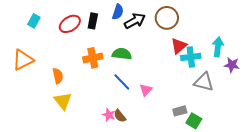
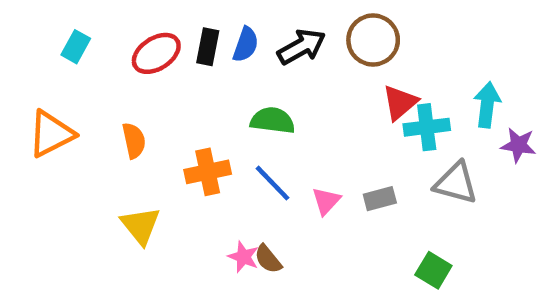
blue semicircle: (118, 12) -> (246, 44), moved
orange cross: (93, 58) -> (208, 172), moved
orange semicircle: (58, 76) -> (134, 141), moved
gray rectangle: (180, 111) -> (380, 199), moved

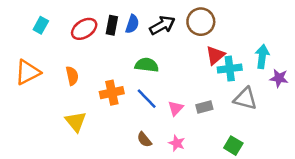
pink star: (243, 257) -> (177, 143), moved

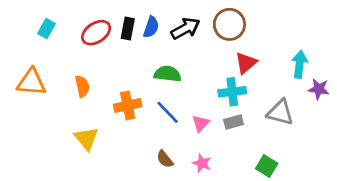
cyan cross: (230, 69) -> (232, 92), moved
orange triangle: (28, 72) -> (31, 82), turned 32

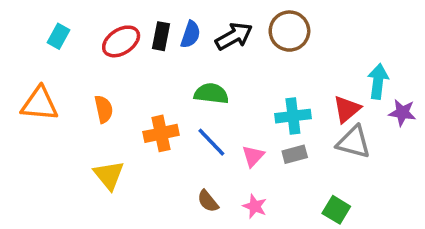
red triangle: (246, 63) -> (347, 109), moved

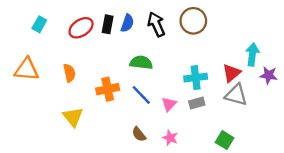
black arrow: (234, 36) -> (156, 24), turned -85

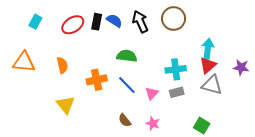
blue semicircle: (127, 23) -> (114, 21), turned -77
cyan arrow: (252, 54) -> (208, 49), moved

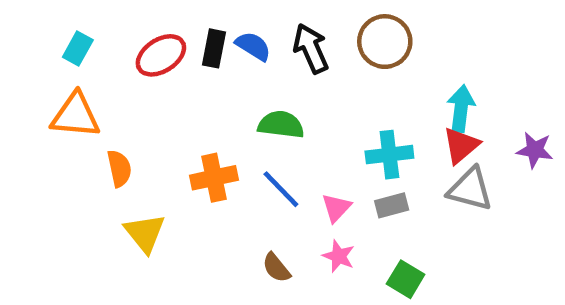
orange triangle: (24, 62) -> (76, 115), moved
orange semicircle: (62, 65) -> (119, 168), moved
pink star: (153, 123) -> (339, 256), moved
green square: (202, 126) -> (406, 279), moved

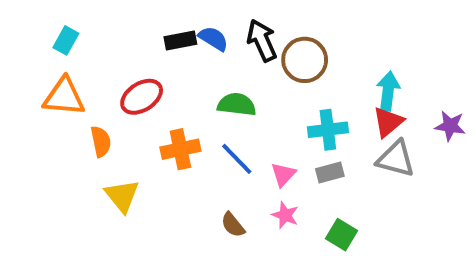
brown circle: (385, 42) -> (305, 60), moved
black rectangle: (214, 48) -> (180, 40), turned 68
red ellipse: (161, 55) -> (142, 97), moved

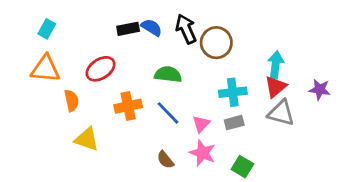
yellow triangle: (122, 196) -> (87, 139), turned -32
pink star: (285, 215) -> (203, 153), size x1.4

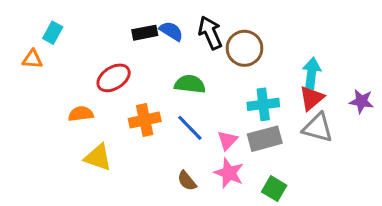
orange triangle: (45, 69) -> (32, 59), moved, size x0.6
orange semicircle: (72, 101) -> (81, 114), turned -85
gray rectangle: (234, 123) -> (265, 139), size x1.5

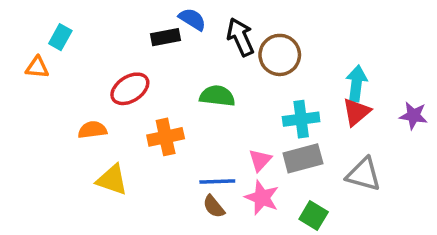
blue semicircle: (171, 31) -> (192, 19), moved
blue line: (190, 128) -> (217, 182), moved, turned -48
gray triangle: (318, 128) -> (364, 174), moved

